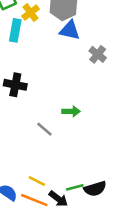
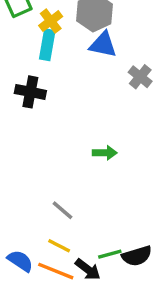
cyan rectangle: (15, 30) -> (47, 45), moved
black cross: (15, 85) -> (30, 92), moved
gray line: (44, 129) -> (62, 210), moved

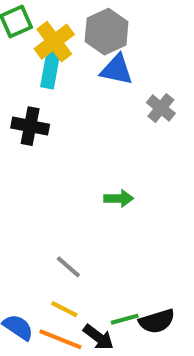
yellow cross: (51, 21) -> (54, 42), size x1.4

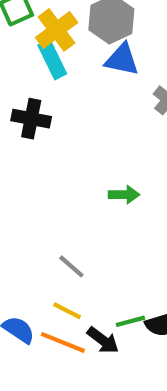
cyan rectangle: (50, 70) -> (52, 60), turned -36

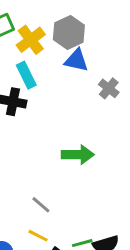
cyan rectangle: (52, 60) -> (26, 75), moved
green arrow: (124, 195) -> (78, 155), size x1.5

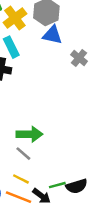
green arrow: (78, 155) -> (29, 134), moved

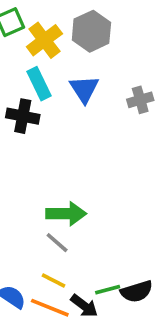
blue triangle: (52, 35) -> (84, 89), moved, turned 45
gray cross: (79, 58) -> (140, 100), turned 35

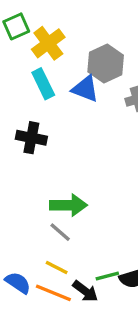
gray hexagon: (91, 31) -> (106, 64), moved
blue triangle: (84, 89) -> (85, 89), turned -36
black cross: (23, 116) -> (31, 138), moved

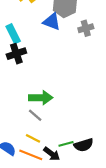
cyan rectangle: (43, 84) -> (13, 34), moved
black cross: (31, 138) -> (16, 54), turned -30

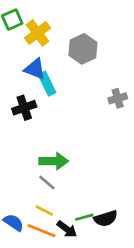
blue triangle: (52, 22) -> (35, 69), moved
gray cross: (86, 28) -> (118, 98), moved
cyan rectangle: (13, 34) -> (47, 84), moved

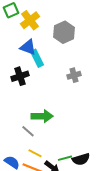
gray cross: (118, 98) -> (74, 75), moved
gray line: (47, 182) -> (28, 131), moved

